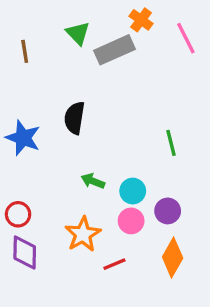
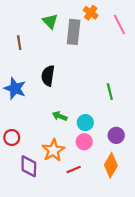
gray rectangle: (114, 50) -> (74, 32), turned -60
brown line: (25, 51) -> (19, 43), moved
purple circle: (168, 211) -> (116, 135), moved
purple diamond: (25, 253) -> (29, 166), moved

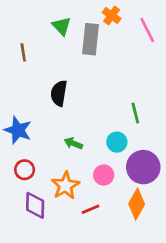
blue star: (15, 88) -> (18, 130), moved
cyan circle: (85, 123) -> (117, 142), moved
purple circle: (116, 135) -> (143, 167), size x1.6
red circle: (12, 137) -> (25, 170), moved

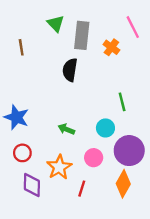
orange cross: (112, 15) -> (111, 47), moved
black semicircle: (59, 93) -> (70, 70), moved
red line: (90, 209) -> (82, 189), turned -49

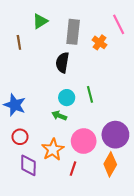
green triangle: (56, 24) -> (40, 21), moved, turned 42
green line: (122, 102) -> (90, 94), moved
cyan circle: (105, 128) -> (67, 98), moved
pink circle: (94, 158) -> (84, 141), size x1.5

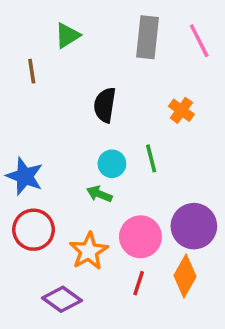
gray rectangle: (73, 32) -> (148, 37), moved
orange cross: (100, 42) -> (181, 110), moved
red circle: (20, 137) -> (34, 230), size x1.5
purple diamond: (28, 165) -> (62, 299), moved, turned -55
red line: (73, 169) -> (139, 283), moved

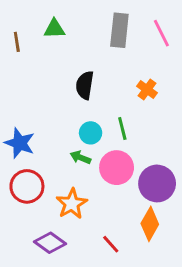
green triangle: (67, 35) -> (54, 29), turned 30
brown line: (32, 71) -> (17, 42), moved
pink circle: (140, 237) -> (117, 168), moved
red line: (139, 283) -> (111, 244), moved, turned -60

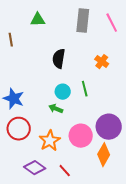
brown line: (17, 42) -> (11, 40), moved
pink circle: (117, 168) -> (81, 136), moved
red line: (111, 244) -> (65, 171), moved

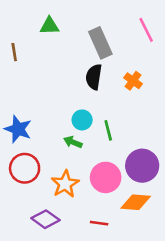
gray rectangle: (83, 21) -> (100, 43), moved, turned -30
black semicircle: (59, 59) -> (94, 77), moved
green line: (85, 89) -> (108, 130), moved
orange diamond: (104, 155) -> (136, 202), turned 65
red line: (65, 171) -> (99, 223), moved, turned -40

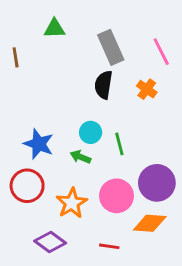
pink line: (146, 30) -> (161, 52), moved
blue star: (18, 129) -> (39, 144), moved

